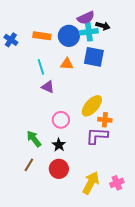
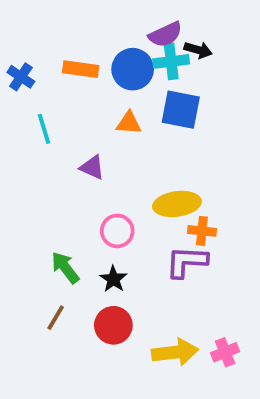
cyan line: (41, 67) -> (44, 129), moved
yellow ellipse: (92, 106) -> (177, 204), turned 40
yellow arrow: (91, 183) -> (175, 352), turned 55

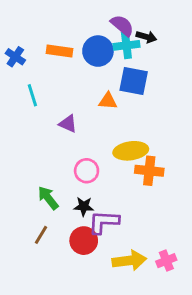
purple semicircle: (165, 34) -> (122, 25), turned -115
orange triangle: (129, 123) -> (108, 101), moved
orange cross: (202, 231) -> (149, 171), size x1.4
purple L-shape: (187, 262) -> (104, 222), moved
black star: (113, 279) -> (84, 206), turned -30

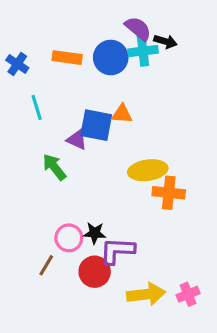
blue square: (134, 81) -> (96, 125), moved
pink circle: (87, 171) -> (69, 238), moved
green arrow: (48, 198) -> (54, 167), moved

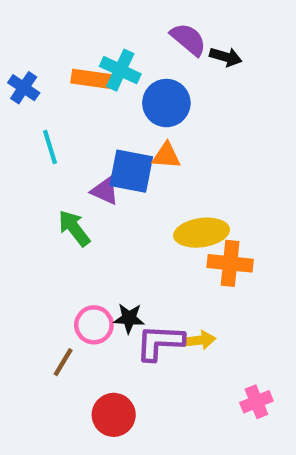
cyan cross: (143, 51) -> (120, 70), moved, turned 32
blue circle: (111, 58) -> (166, 103), moved
red circle: (95, 272) -> (114, 415), moved
yellow arrow: (146, 294) -> (199, 340), moved, size x0.6

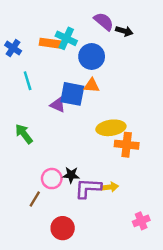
green arrow: (74, 228) -> (24, 134), moved

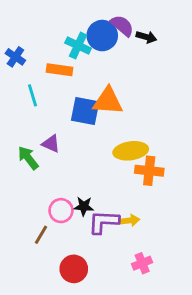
orange rectangle: (51, 43) -> (60, 70), moved
blue circle: (92, 56) -> (102, 36), moved
orange triangle: (92, 85) -> (108, 101), size x1.6
purple triangle: (58, 105) -> (51, 144), moved
pink cross: (141, 221) -> (142, 263), moved

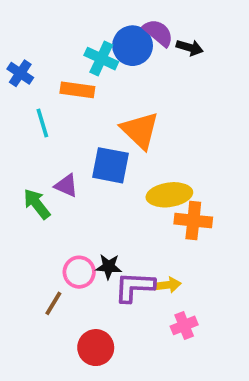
orange triangle: (108, 101) -> (140, 130), turned 40
blue square: (85, 111) -> (110, 165), moved
pink cross: (142, 263) -> (184, 325), moved

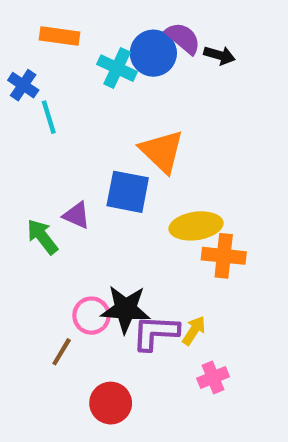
orange rectangle: (77, 90) -> (59, 36), moved
cyan line: (42, 123) -> (49, 117), moved
black star: (109, 267) -> (126, 309), size x1.6
yellow arrow: (168, 285) -> (194, 330), turned -50

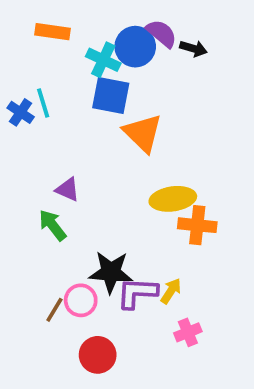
blue cross: (23, 85) -> (21, 112), moved
blue square: (128, 192) -> (111, 95), moved
green arrow: (42, 237) -> (53, 225), moved
pink circle: (91, 316) -> (81, 300), moved

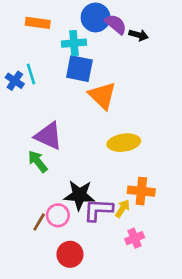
blue circle: (135, 47) -> (96, 17), moved
cyan cross: (103, 60) -> (74, 43), turned -30
purple triangle: (68, 189) -> (48, 136), size x1.6
orange cross: (197, 225) -> (141, 191), moved

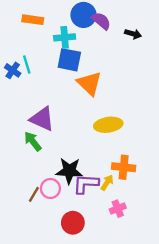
black arrow: (139, 35) -> (133, 34), moved
red circle: (70, 254) -> (73, 223), moved

